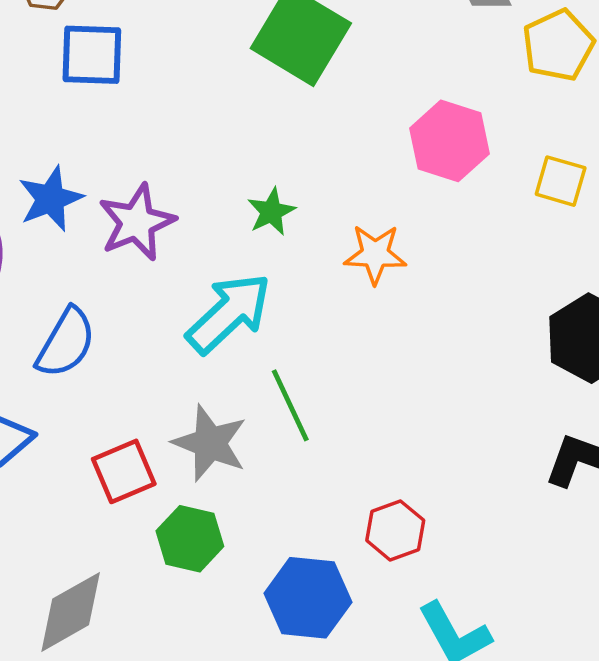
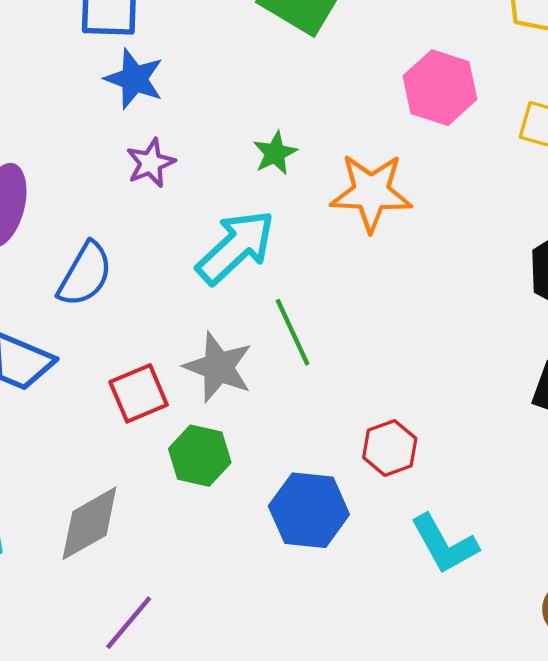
blue star: (51, 199) -> (134, 79), moved, turned -30
purple star: (137, 222) -> (151, 163), size x0.7
orange star: (375, 254) -> (371, 192), size x1.4

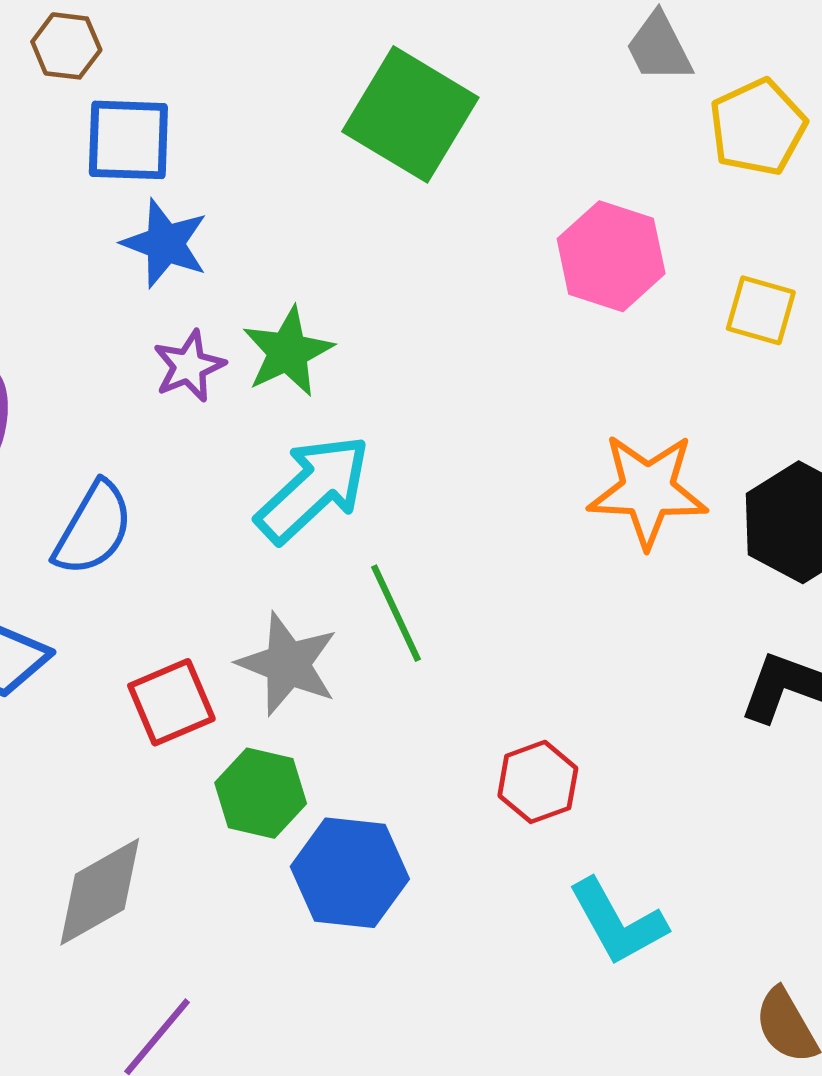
green star: (275, 153) -> (288, 352), moved, size x1.4
orange star: (371, 192) -> (648, 490), moved
blue hexagon: (309, 510) -> (350, 873), moved

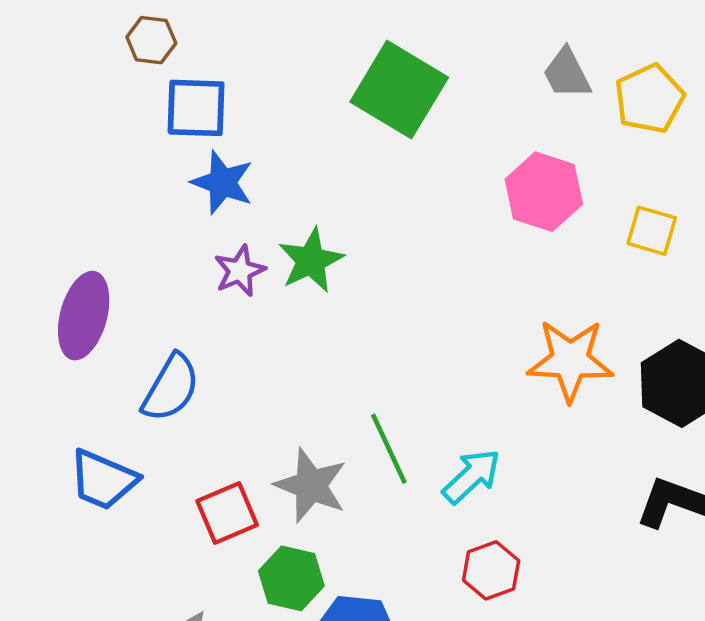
gray trapezoid: (659, 48) -> (567, 73), moved
cyan arrow: (313, 489) -> (471, 476), moved, size x0.7

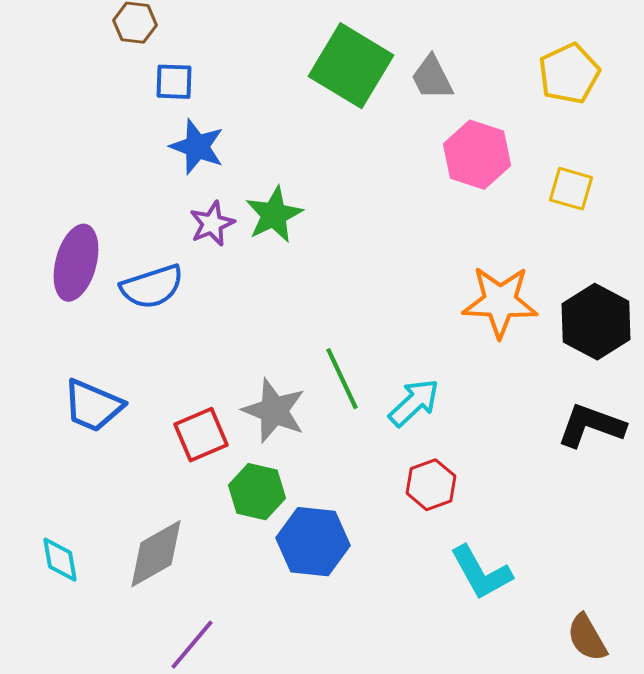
gray trapezoid: (567, 73) -> (432, 78), moved
blue square: (196, 108) -> (174, 82), size x0.7
blue semicircle: (171, 388) -> (152, 287), moved, turned 42

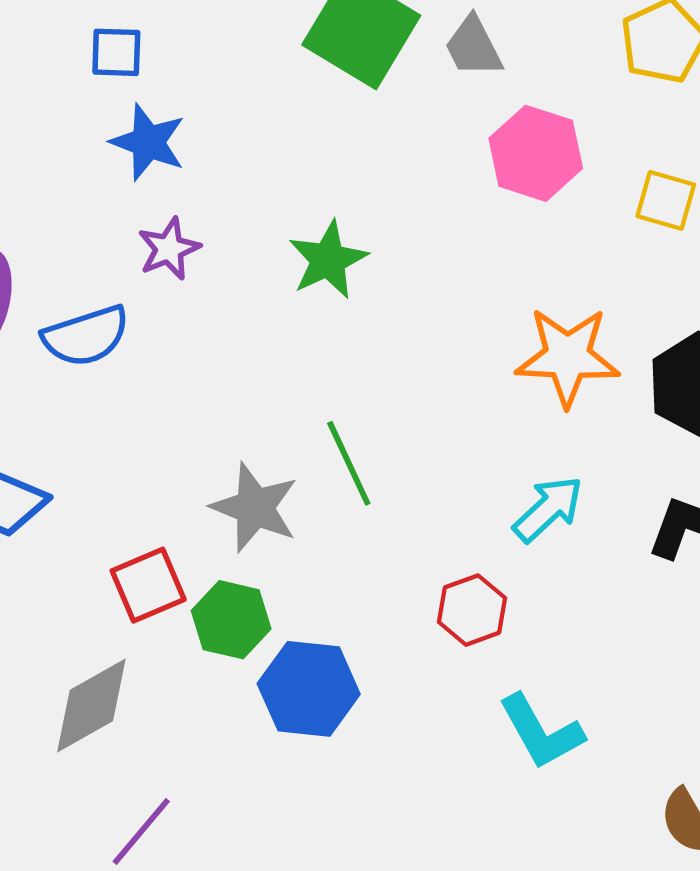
green star: (274, 215) -> (328, 260), moved
cyan arrow: (414, 403) -> (548, 509), moved
red square: (201, 435) -> (148, 585), moved

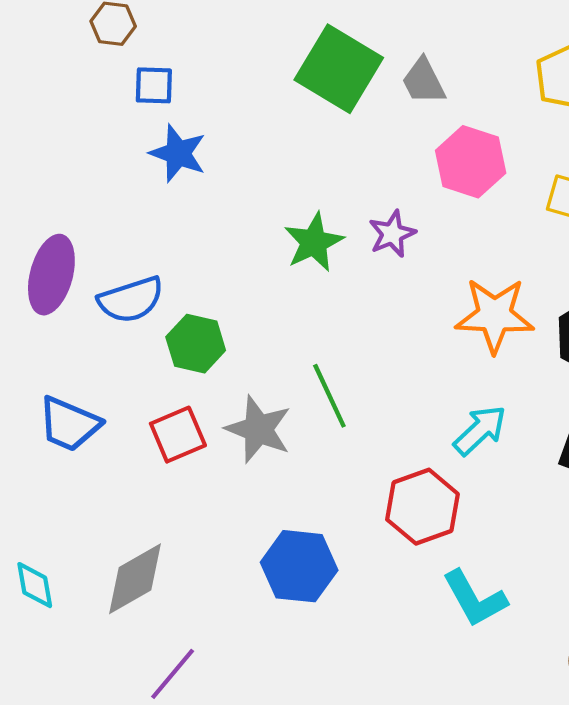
purple star: (169, 249) -> (392, 234), moved
red square: (148, 585) -> (178, 435), moved
red hexagon: (472, 610) -> (422, 507), size x1.4
green hexagon: (231, 620) -> (196, 344), moved

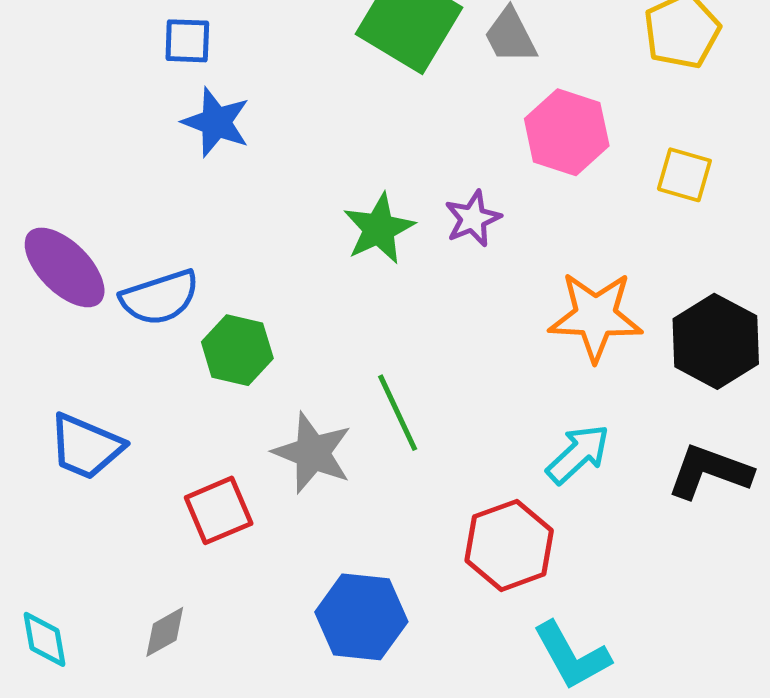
purple ellipse: (51, 275) -> (65, 267), turned -60
red square: (178, 435) -> (219, 510), moved
gray diamond: (135, 579) -> (165, 632), size x0.6

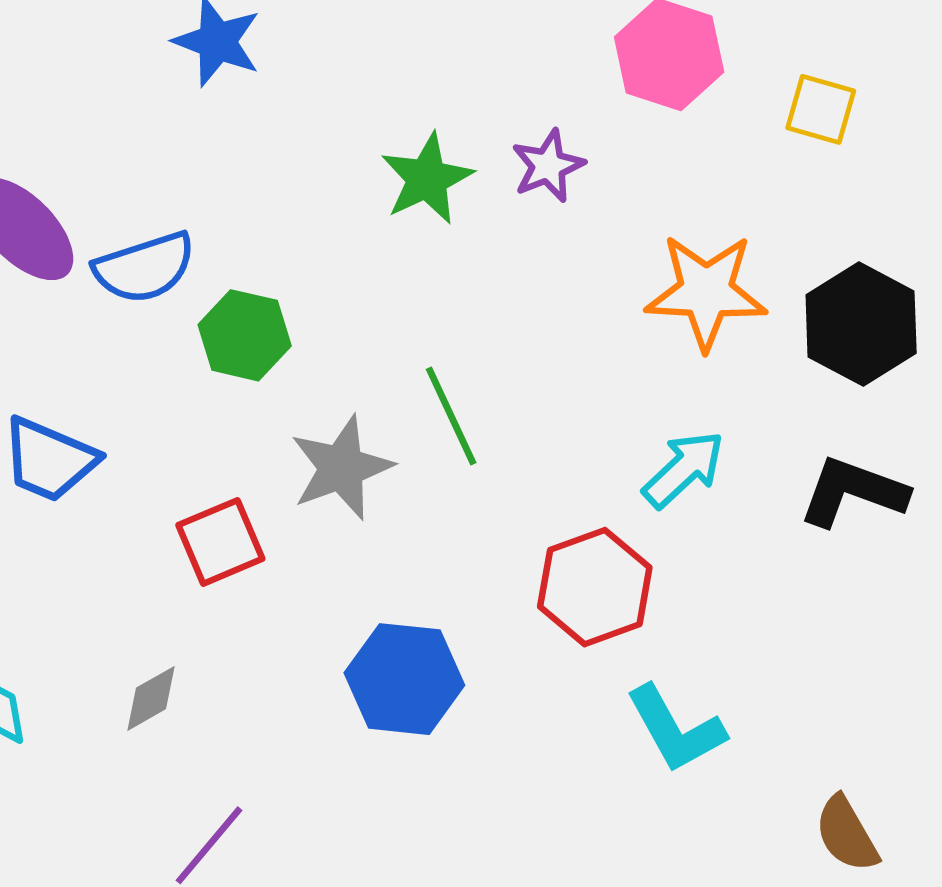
gray star: (313, 453) -> (341, 468), turned 30

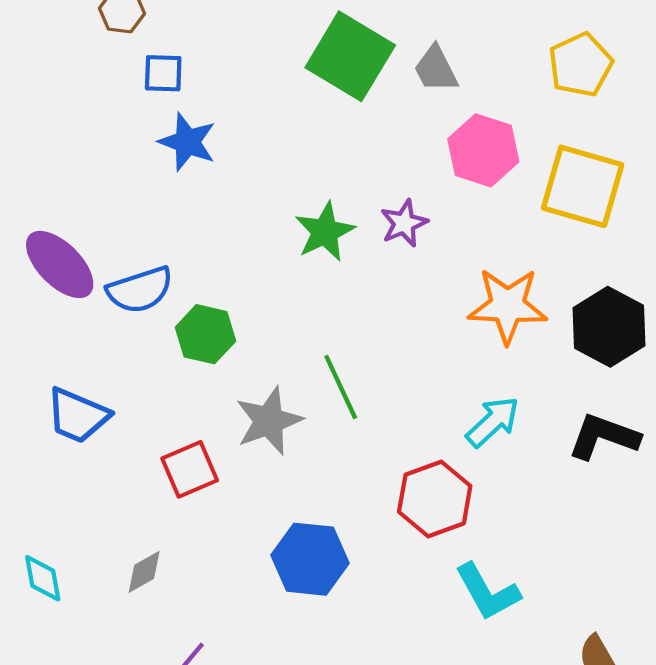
yellow square: (821, 109) -> (583, 186), size x1.8

